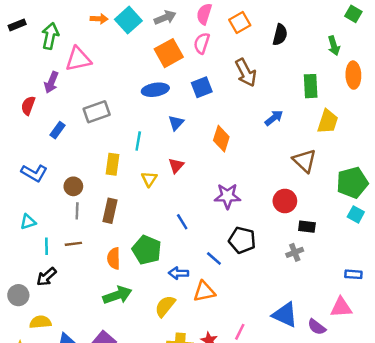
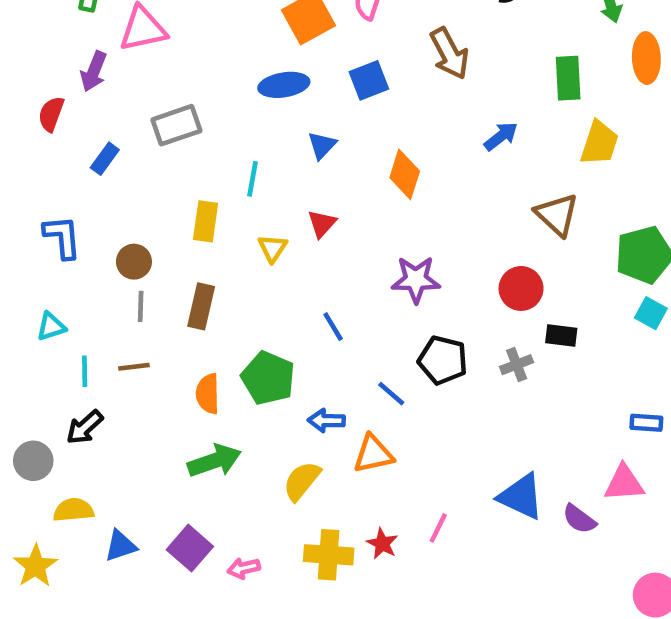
blue L-shape: (34, 173) -> (62, 237), turned -125
gray cross: (295, 252) -> (517, 365), moved

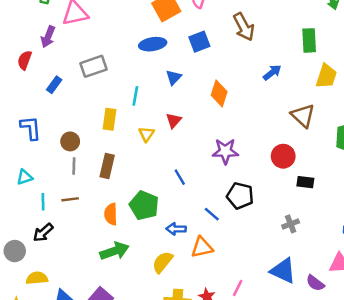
gray cross: (517, 365) -> (291, 224), moved

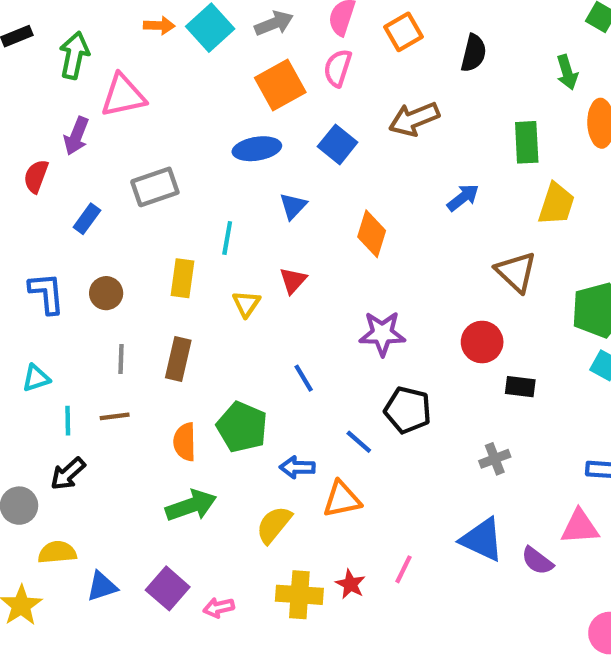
brown arrow: (244, 27) -> (414, 119), turned 96
blue square: (199, 42) -> (338, 144), turned -30
brown circle: (70, 141) -> (106, 293), moved

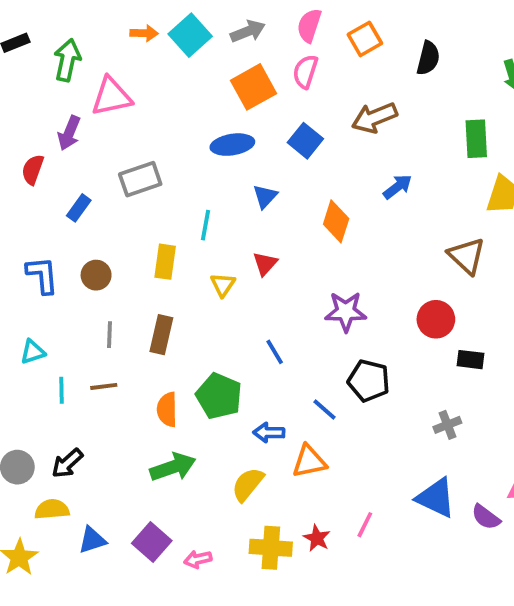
blue arrow: (463, 198) -> (398, 187), moved
black arrow: (68, 474) -> (67, 463), moved

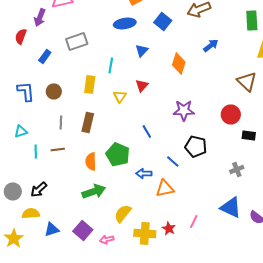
yellow semicircle: (248, 484) -> (123, 213), moved

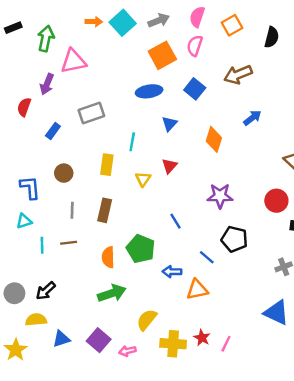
blue L-shape: (26, 91) -> (30, 187), moved
pink line: (194, 221) -> (226, 344), moved

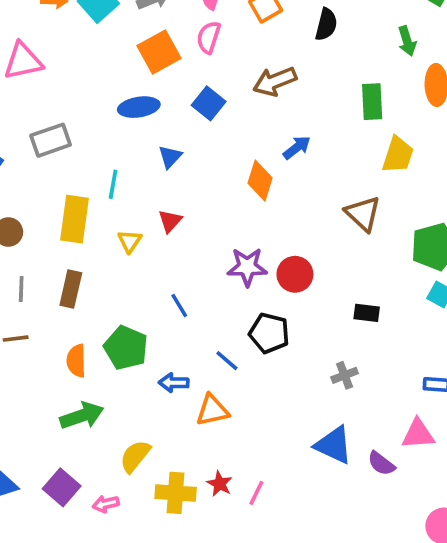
orange diamond: (214, 139) -> (260, 181), moved
yellow rectangle: (107, 165) -> (74, 219), size x1.4
red circle: (276, 201) -> (295, 274), moved

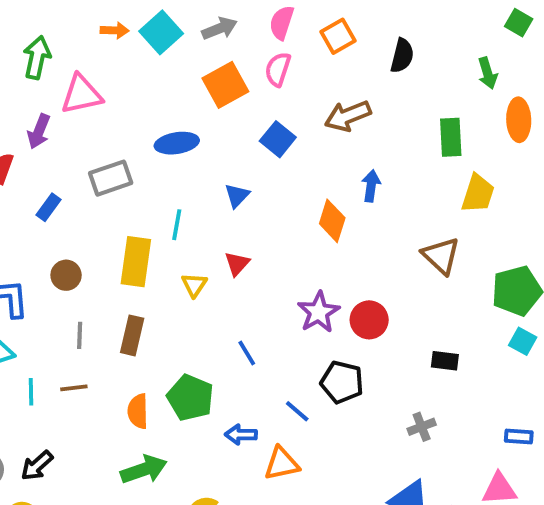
blue ellipse: (139, 107) -> (177, 143), moved
blue arrow: (297, 148) -> (371, 186), turned -44
purple star: (247, 267) -> (319, 312), turned -30

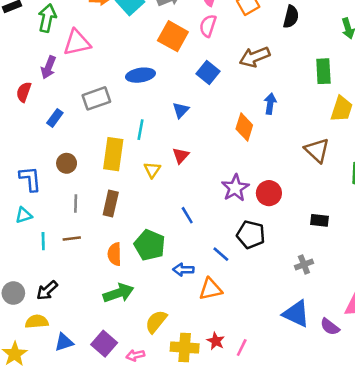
orange square: (225, 85) -> (173, 36), turned -32

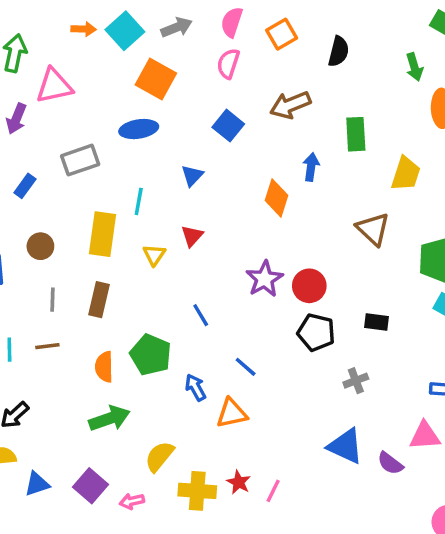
orange square: (173, 36) -> (156, 79), moved
green rectangle: (323, 71) -> (356, 134), moved
black pentagon: (251, 235) -> (316, 332), moved
blue arrow: (183, 270) -> (196, 387), turned 60

